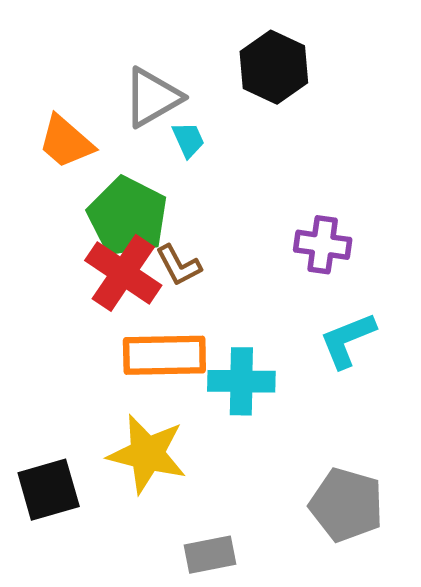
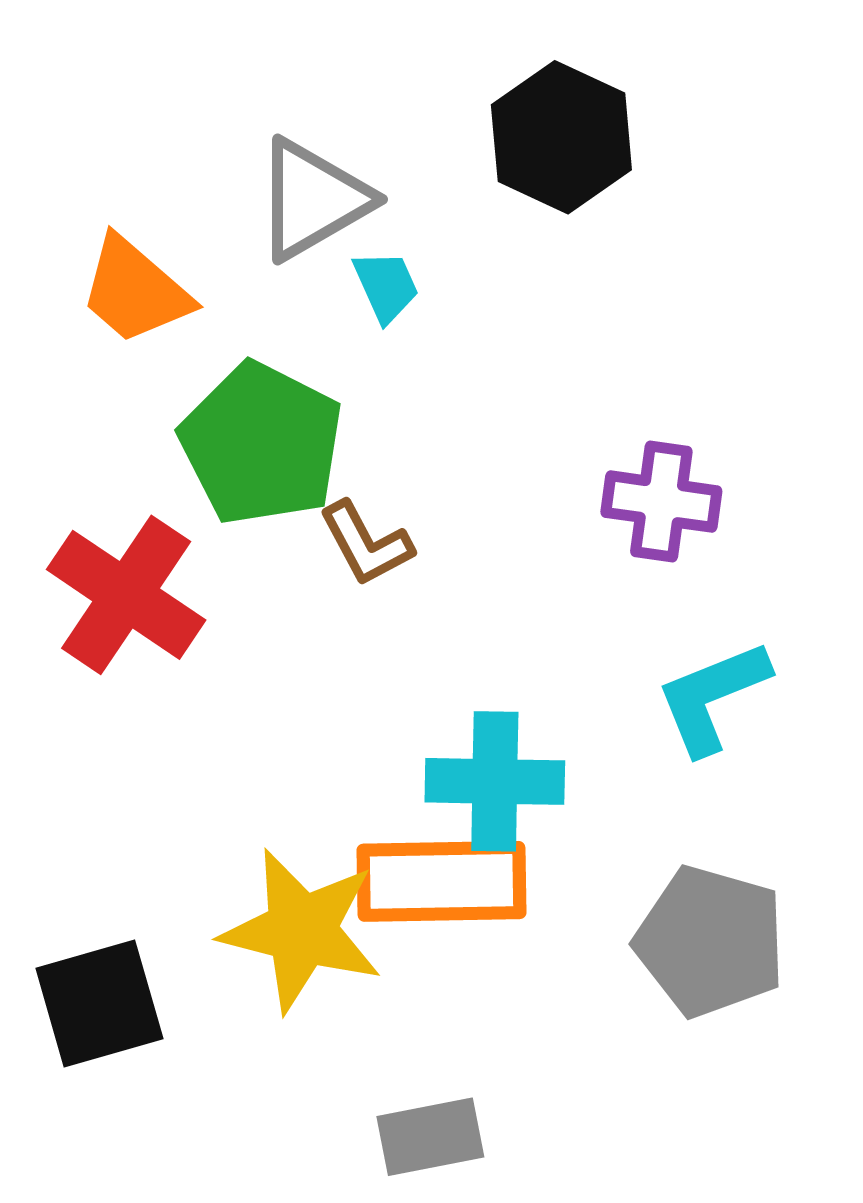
red cross: (123, 273) -> (126, 595), moved
orange rectangle: (164, 355) -> (441, 881), moved
gray pentagon: (346, 505) -> (710, 941), moved

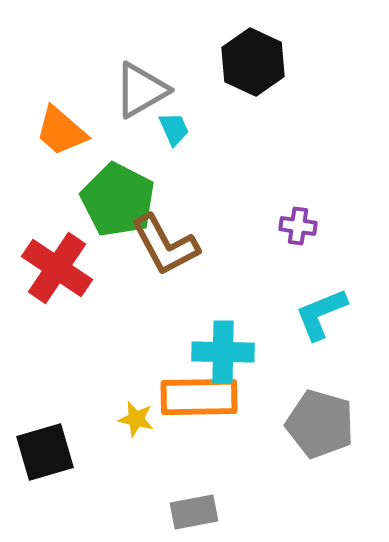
purple cross: (661, 502) -> (298, 226), size x0.7
brown L-shape: (366, 544) -> (165, 245), size x1.6
yellow star: (302, 930) -> (136, 419), size x0.5

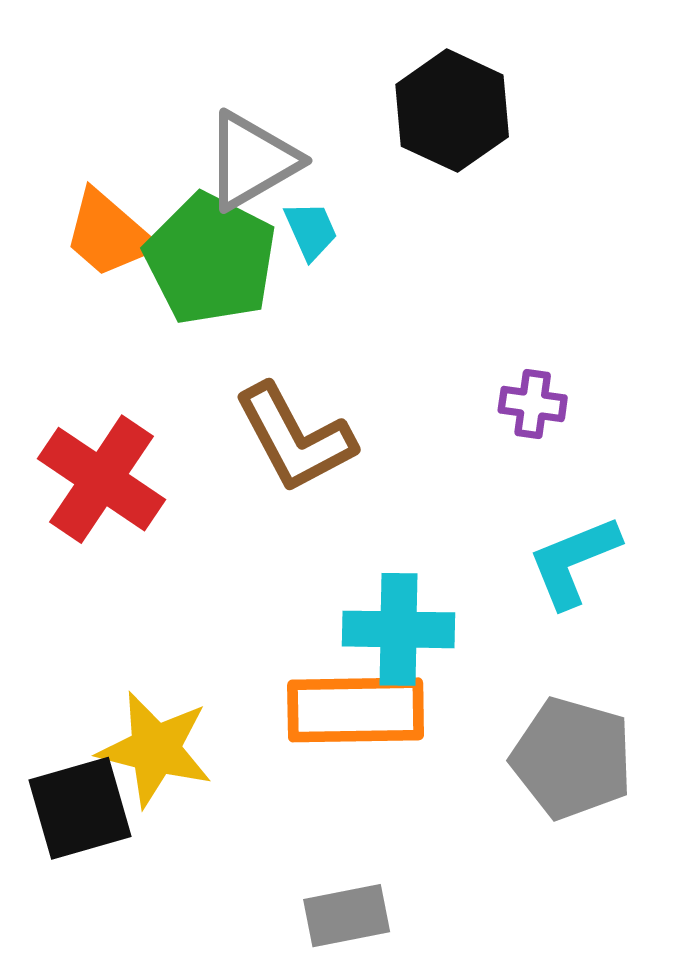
green pentagon: (118, 200) -> (211, 259), moved
yellow star: (136, 419) -> (155, 749), moved, size x1.8

